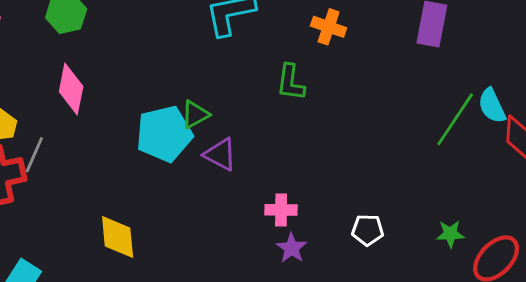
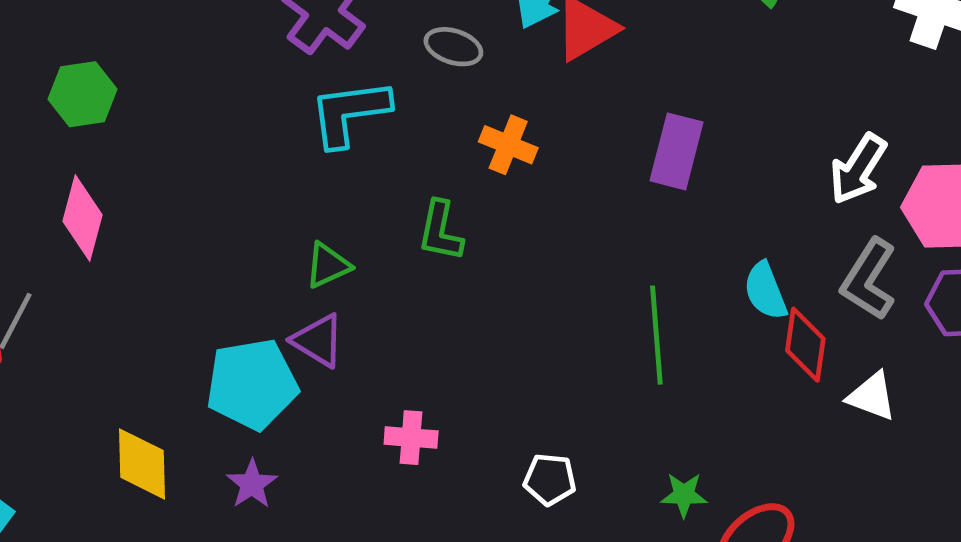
green triangle: (195, 114) -> (328, 265), moved
green line: (455, 119) -> (656, 335), moved, turned -42
cyan pentagon: (164, 134) -> (252, 384), moved
purple star: (292, 248) -> (252, 484), moved

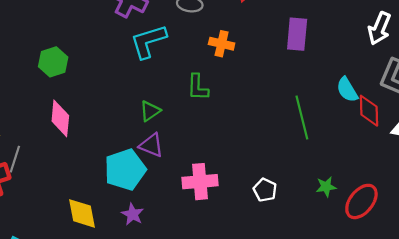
green hexagon: (82, 94) -> (53, 62), moved
pink diamond: (82, 218) -> (60, 118), moved
pink cross: (411, 438) -> (200, 182), size x1.5
white pentagon: (550, 479) -> (265, 190), turned 30

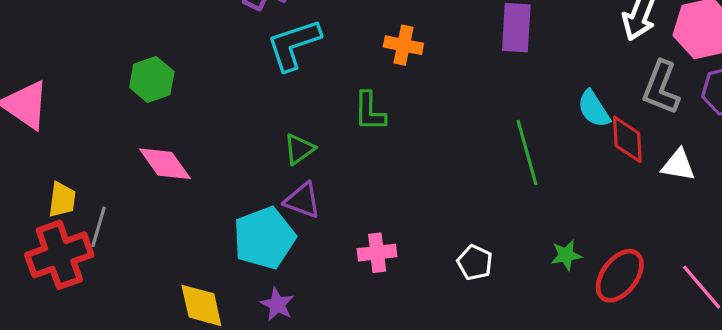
pink diamond: (60, 118) -> (165, 164), turned -39
pink cross: (200, 182) -> (377, 253), size x0.7

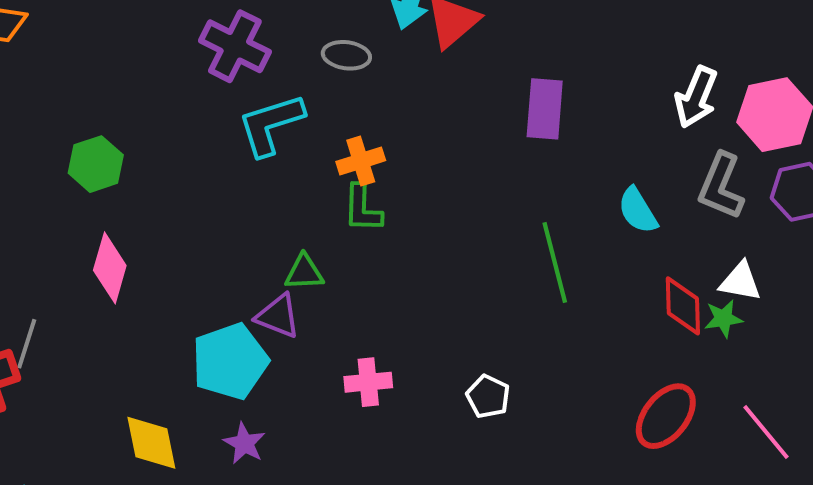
orange cross: (403, 45) -> (361, 161), moved, turned -30
red diamond: (627, 139) -> (683, 306), moved
green triangle: (299, 149) -> (304, 272), moved, turned 32
pink diamond: (165, 164) -> (110, 268), turned 50
green star: (566, 255) -> (723, 319), moved

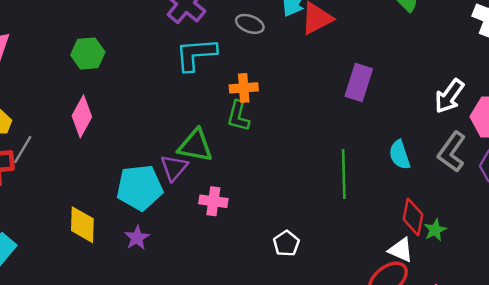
green triangle: (304, 272) -> (195, 146), size x1.5
white triangle: (740, 282) -> (401, 250), moved
purple triangle: (278, 316) -> (174, 168), turned 36
green star: (723, 319) -> (435, 230), turned -30
pink cross: (368, 382) -> (213, 201), moved

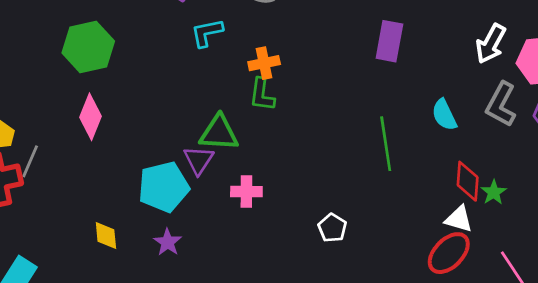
green hexagon: (88, 54) -> (88, 47), size x1.4
cyan L-shape: (196, 54) -> (207, 33), size x0.7
yellow diamond: (82, 225) -> (106, 235), size x0.7

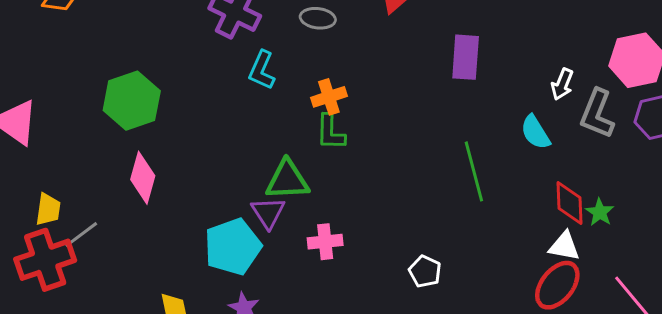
cyan L-shape: (207, 33) -> (262, 70), turned -48
white arrow: (491, 44) -> (562, 84), moved, size x0.7
gray line: (30, 161) -> (81, 235), turned 36

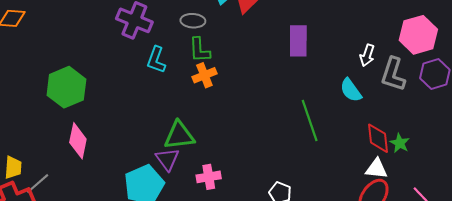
green L-shape: (330, 132) -> (200, 50), moved

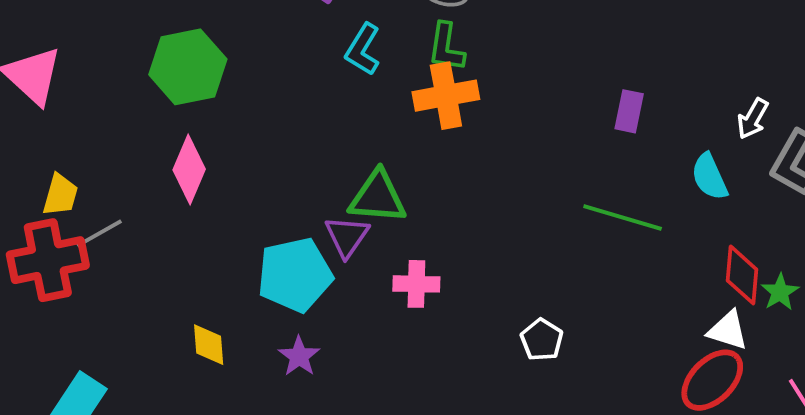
purple rectangle: (298, 41) -> (629, 111), moved, size x0.7
orange cross: (204, 75) -> (446, 96), size x1.4
green line: (310, 121) -> (623, 217), turned -66

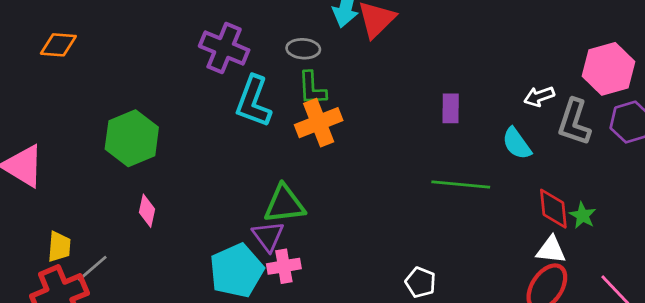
cyan L-shape: (363, 49) -> (253, 101), size x1.4
white arrow: (753, 119) -> (539, 96), turned 52
pink diamond: (189, 170) -> (147, 211), size x0.7
pink cross: (416, 284) -> (284, 266), moved

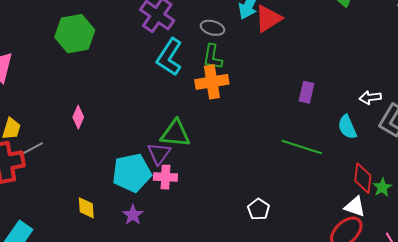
green hexagon: (132, 138) -> (75, 34), moved

